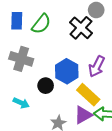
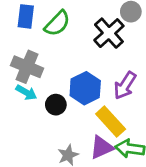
cyan arrow: (21, 103) -> (26, 92), moved

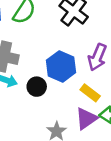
yellow rectangle: (111, 121) -> (90, 93), size x0.7

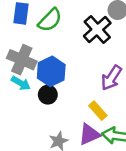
blue hexagon: (61, 66) -> (51, 71), moved

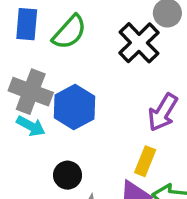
black circle: (48, 95) -> (68, 175), moved
yellow rectangle: (98, 111) -> (145, 161), turned 66

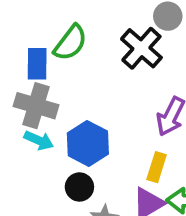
blue rectangle: (27, 24) -> (37, 64), moved
blue hexagon: (74, 107) -> (88, 143), moved

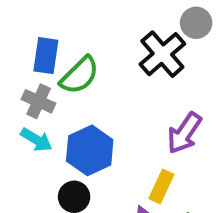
green semicircle: (70, 43) -> (79, 75), moved
gray cross: (36, 106) -> (39, 101), size x0.7

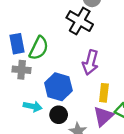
purple arrow: (184, 133) -> (90, 62), moved
cyan arrow: (36, 140) -> (33, 106), moved

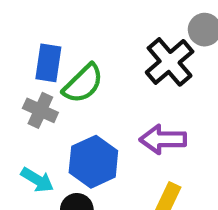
purple arrow: (90, 62) -> (163, 139), turned 55

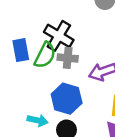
black cross: (170, 62) -> (59, 36), moved
gray cross: (40, 110) -> (68, 58), moved

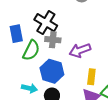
green semicircle: (45, 55) -> (31, 50), moved

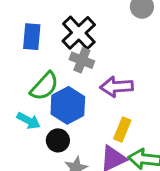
green semicircle: (31, 50) -> (44, 86), moved

